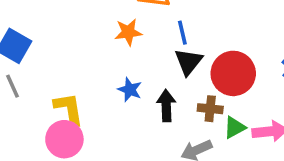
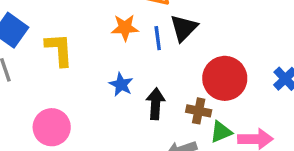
blue line: (182, 33) -> (158, 38), moved
black triangle: (189, 62) -> (184, 28), moved
yellow L-shape: (69, 109) -> (59, 50), moved

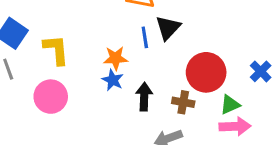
orange star: (125, 28) -> (116, 58), moved
pink circle: (52, 127) -> (51, 97), moved
green triangle: (221, 132) -> (230, 105), moved

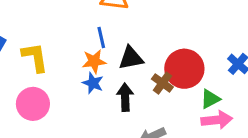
black triangle: (168, 28) -> (131, 58), moved, turned 40
blue line: (145, 37) -> (101, 37), moved
brown cross: (183, 102) -> (162, 83), moved, turned 30

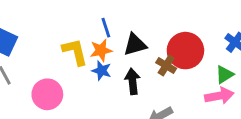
yellow L-shape: (35, 57) -> (75, 52), moved
green triangle: (210, 99) -> (224, 75), moved

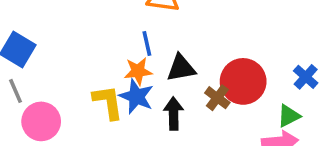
yellow L-shape: (75, 52) -> (108, 102), moved
blue star: (102, 71) -> (136, 96), size x1.4
pink circle: (47, 94) -> (41, 121), moved

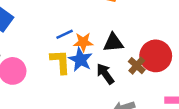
blue line: (147, 44) -> (65, 34), moved, turned 72
black arrow: (174, 114) -> (105, 74), turned -40

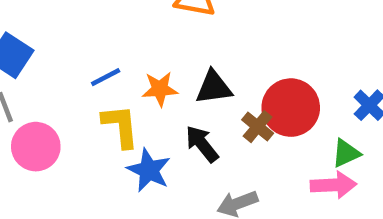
blue line: (65, 34) -> (106, 77), moved
blue star: (80, 60) -> (149, 170), moved

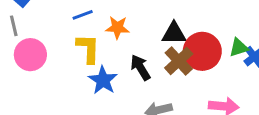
black triangle: (214, 87) -> (174, 33), moved
brown cross: (258, 127) -> (179, 61), size x1.4
green triangle: (346, 153) -> (239, 48), moved

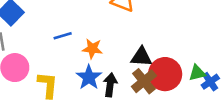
yellow L-shape: (88, 49) -> (48, 85), moved
black arrow: (140, 68) -> (110, 85), turned 35
blue star: (103, 80) -> (89, 77), moved

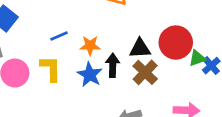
red circle: (165, 74) -> (176, 43), moved
yellow L-shape: (48, 85) -> (51, 68), moved
black arrow: (110, 85) -> (113, 65), moved

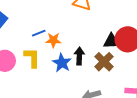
orange star: (90, 46) -> (53, 40), moved
black triangle: (140, 48) -> (111, 41), moved

